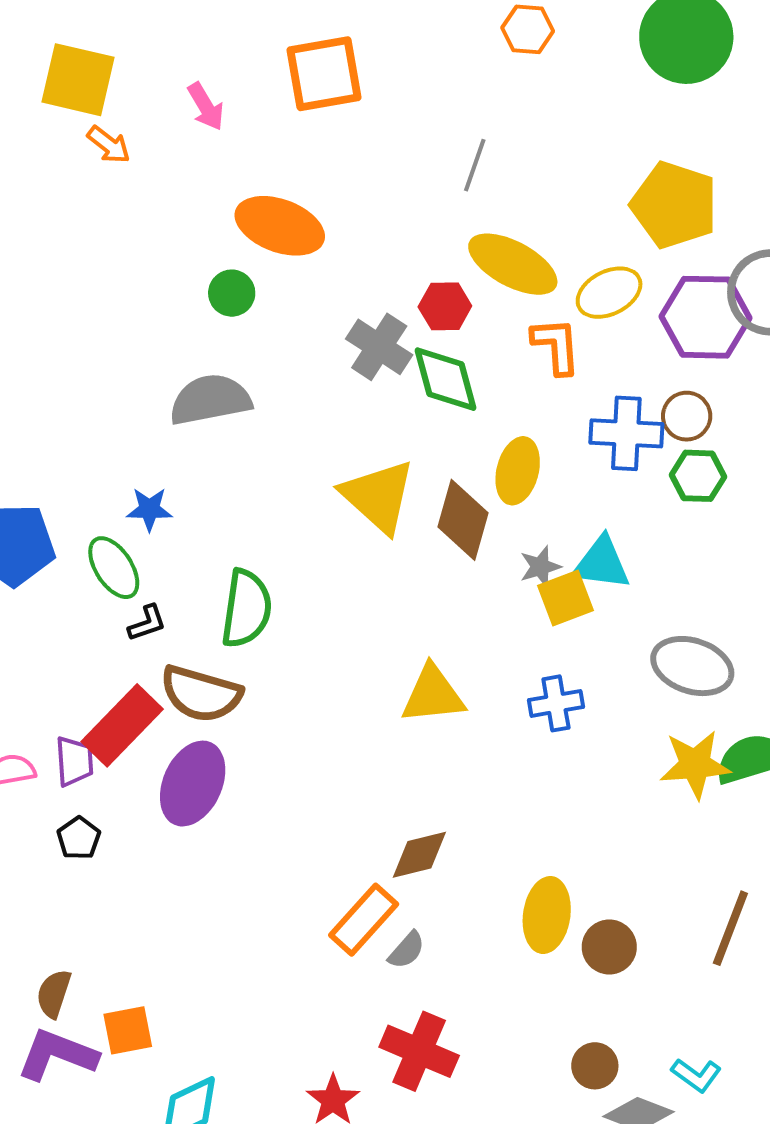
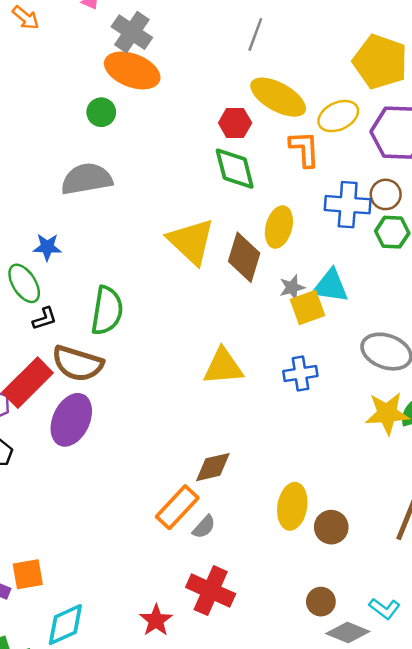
gray cross: (379, 347) -> (132, 32), moved

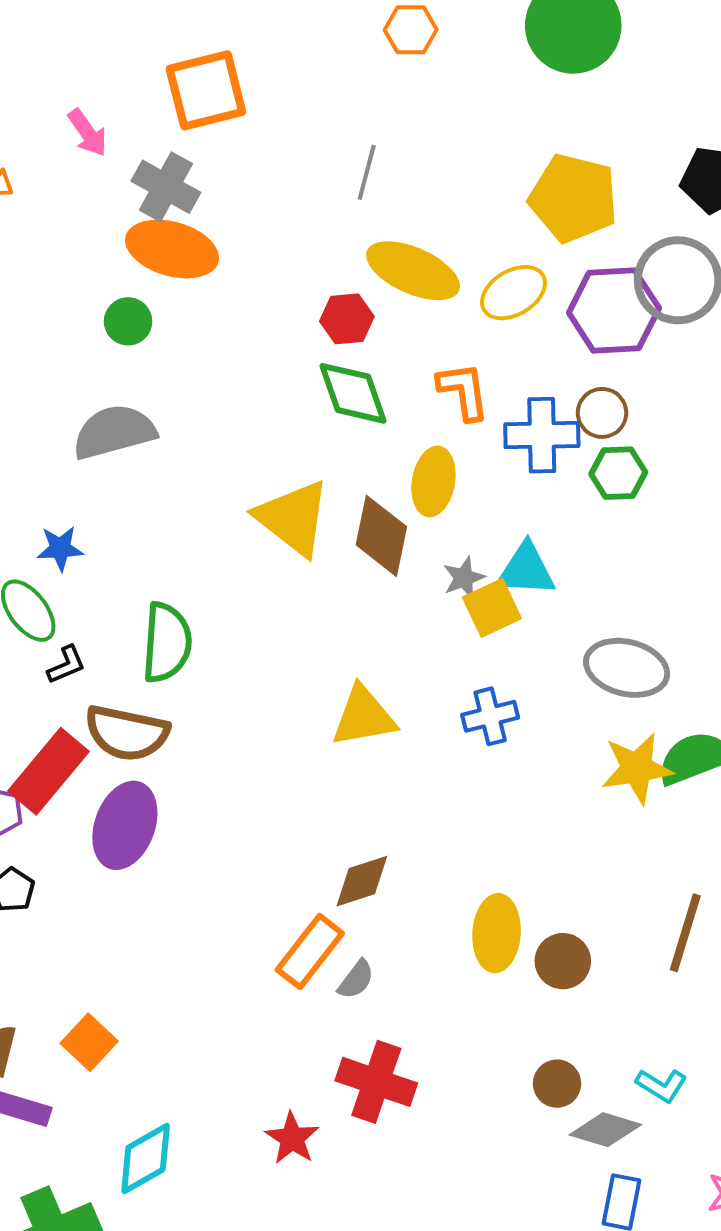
orange L-shape: (304, 149) -> (463, 391), moved
orange square: (28, 574) -> (89, 1042), moved, turned -32

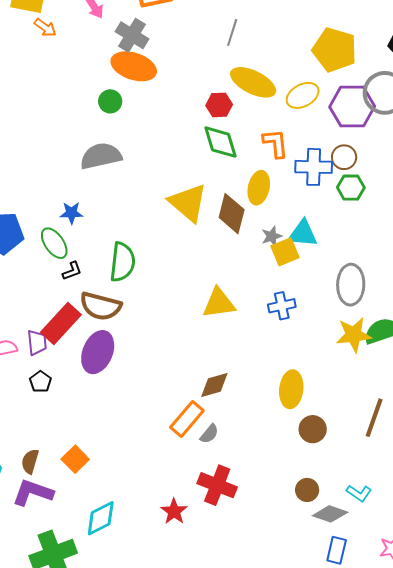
gray ellipse: (627, 668) -> (351, 285), turned 75
yellow ellipse: (497, 933) -> (291, 389), moved

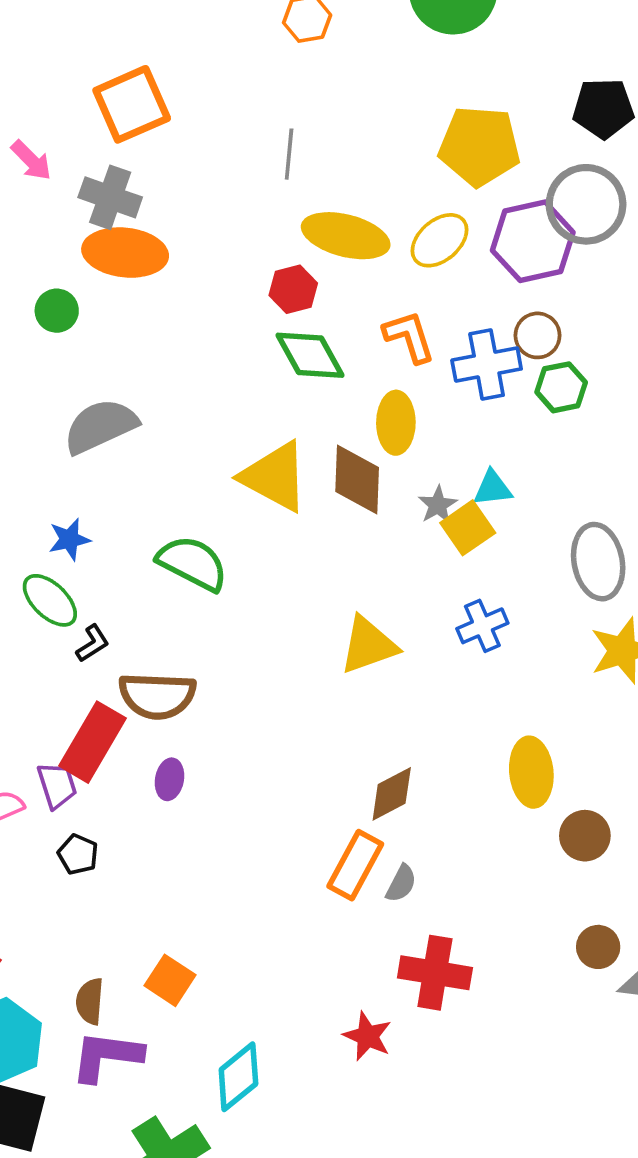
green circle: (110, 101) -> (57, 311), moved
cyan triangle: (303, 234) -> (493, 488), size x0.7
green semicircle: (122, 262) -> (193, 563), moved, turned -57
purple ellipse: (98, 352) -> (170, 779), size x0.5

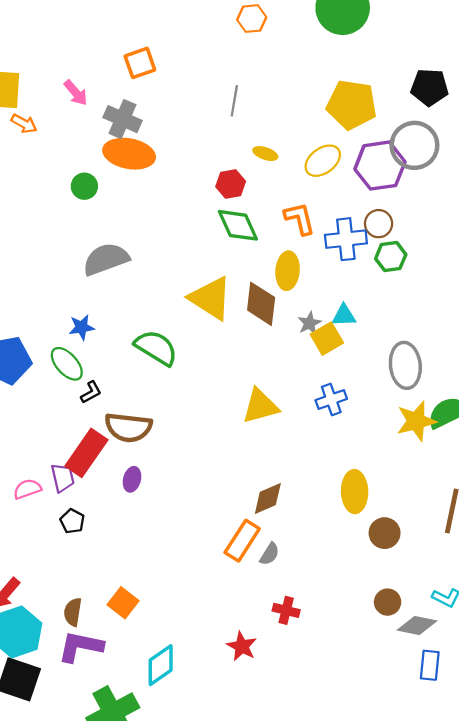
orange square: (132, 104) -> (140, 63), size x0.7
yellow ellipse: (346, 236) -> (265, 154), size x0.5
red cross: (435, 973) -> (286, 610), size x0.6

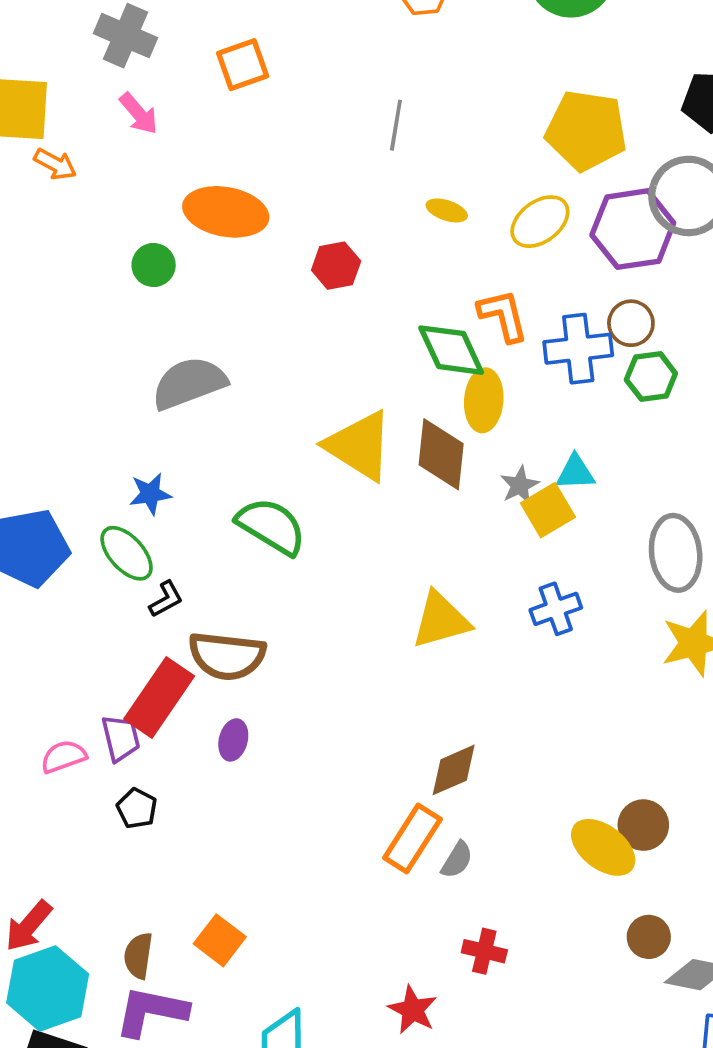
gray cross: (122, 119) -> (126, 36), moved
red hexagon: (231, 184) -> (336, 266), moved
green diamond: (238, 225) -> (451, 350), moved
yellow ellipse: (355, 492) -> (603, 847), moved, turned -51

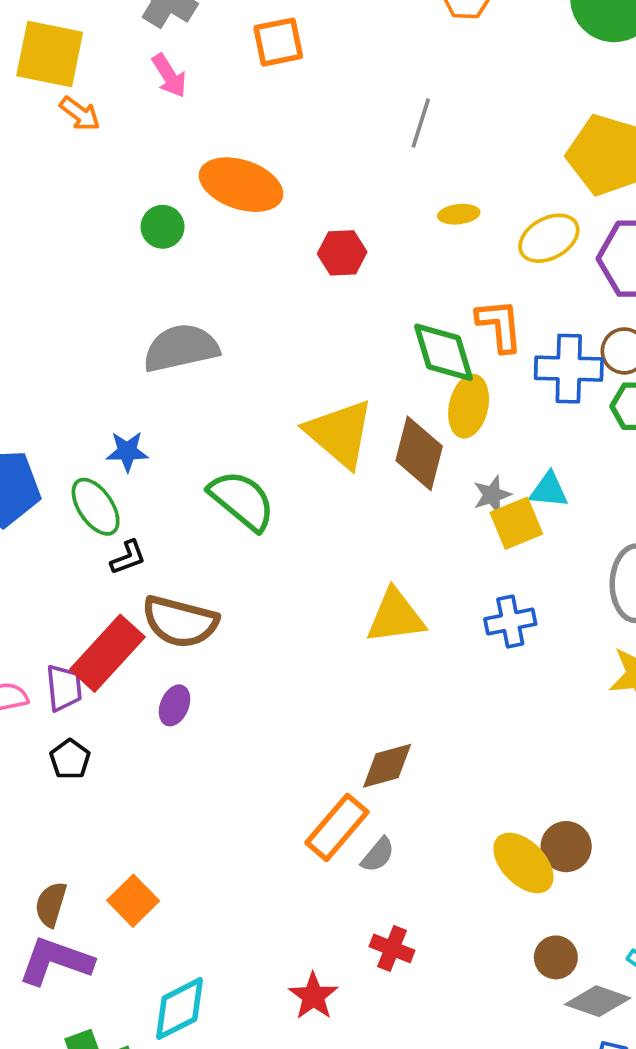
yellow ellipse: (447, 210) -> (459, 214), turned -33

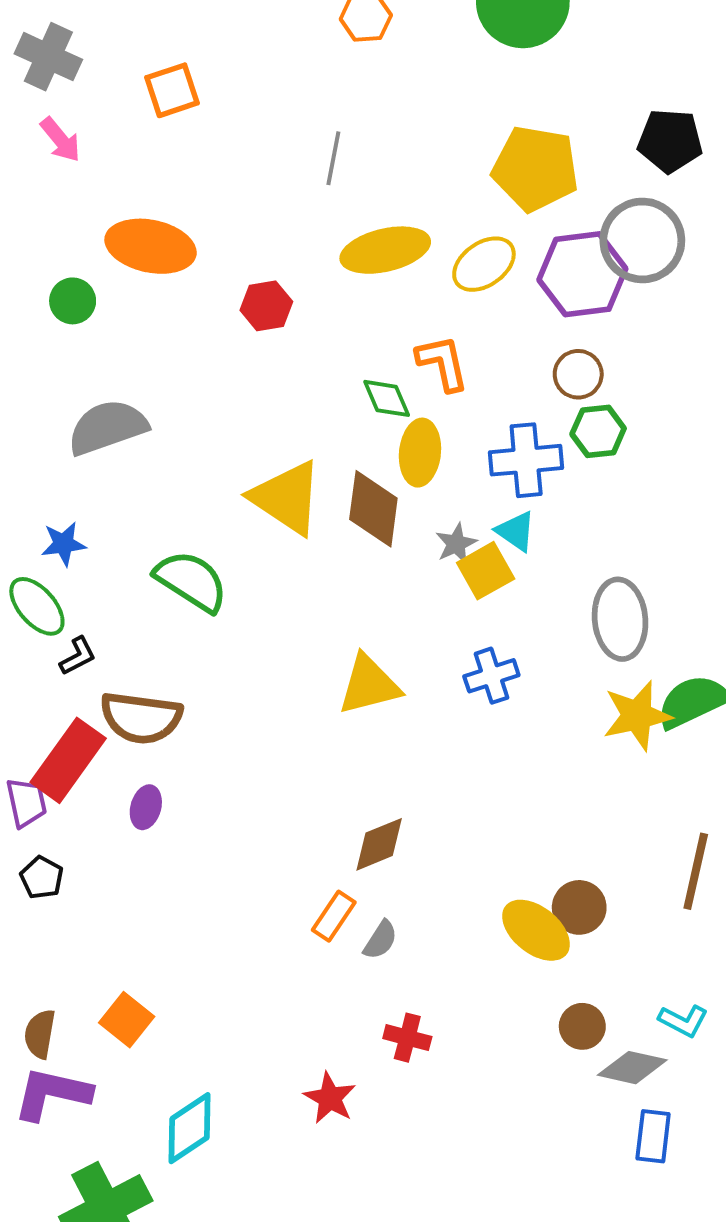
yellow ellipse: (459, 214) -> (385, 250), size x2.0
green diamond: (444, 352) -> (387, 398), size x0.7
blue cross: (569, 369) -> (526, 460), moved
cyan triangle: (549, 490) -> (516, 531), turned 36
orange rectangle: (337, 827) -> (334, 916), size x0.7

